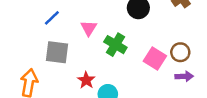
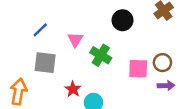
pink square: (155, 59) -> (138, 69), turned -30

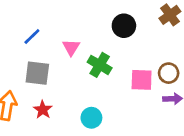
red star: (73, 89) -> (43, 110), moved

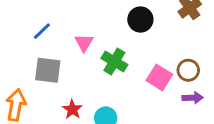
pink square: (142, 80) -> (159, 77), turned 30
red star: (43, 110) -> (72, 109), moved

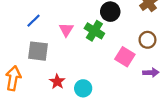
green cross: (114, 62) -> (94, 31), moved
brown circle: (188, 70) -> (147, 40), moved

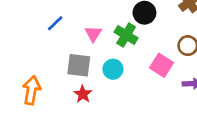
gray square: (38, 51) -> (79, 65), moved
cyan circle: (83, 88) -> (113, 69), moved

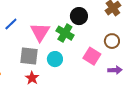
pink triangle: (93, 34) -> (40, 32), size x1.5

